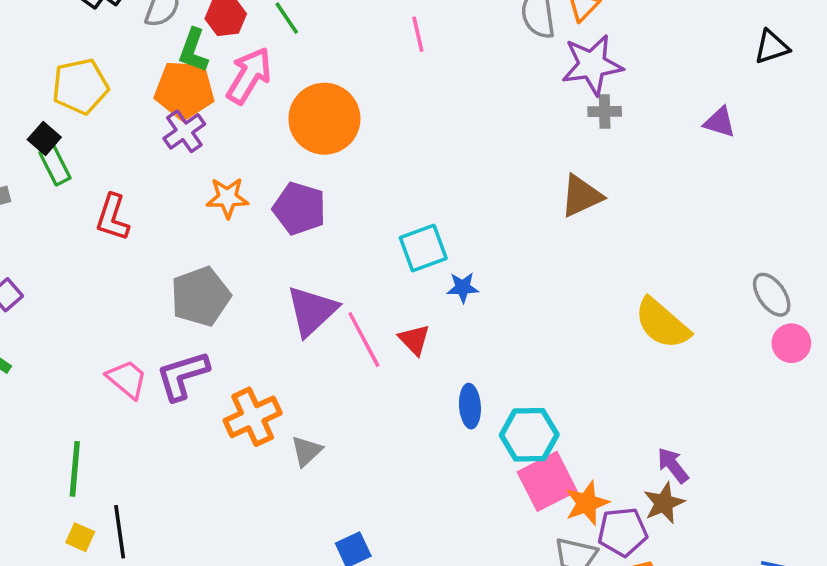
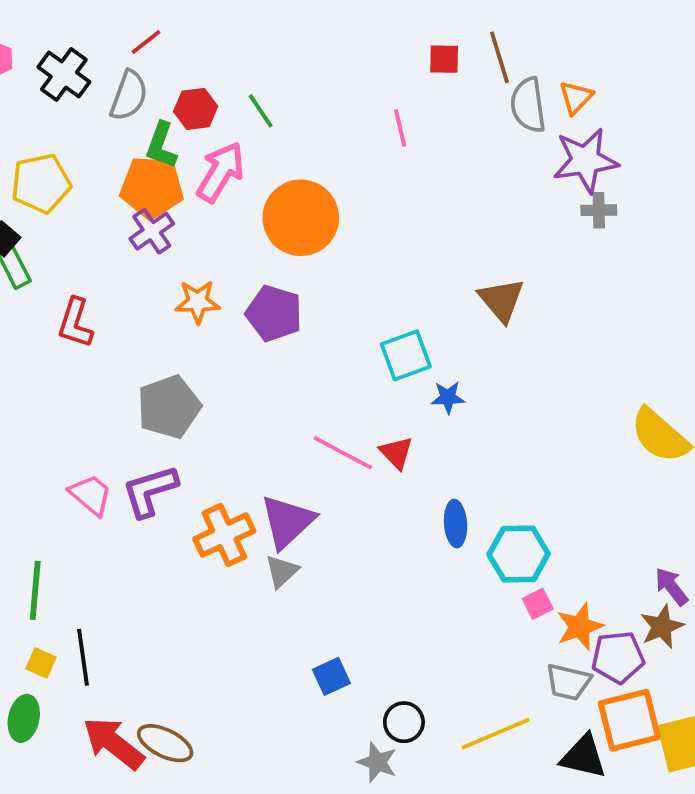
brown triangle: (581, 196) -> (501, 300), moved, turned -45
purple triangle: (312, 311) -> (287, 522), moved
pink line: (364, 340) -> (343, 453), turned -34
pink square: (547, 481) -> (538, 604), size x0.5

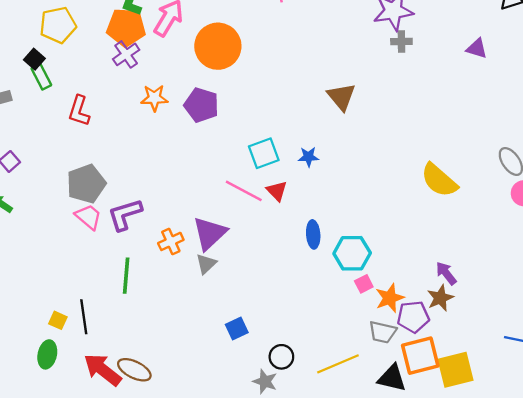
cyan square: (406, 355) -> (264, 153), moved
gray pentagon: (169, 407) -> (86, 184), moved
orange cross: (224, 535) -> (171, 241), size x0.7
green line: (35, 590) -> (126, 276), moved

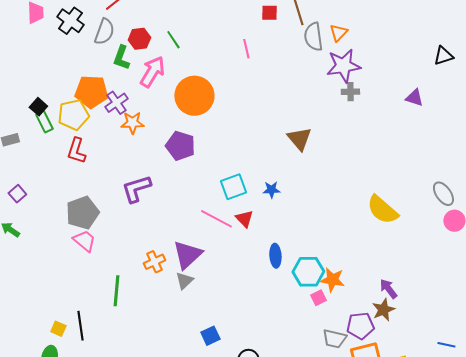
yellow pentagon: (58, 25) -> (73, 115), moved
orange pentagon: (126, 27) -> (91, 92), moved
orange star: (154, 98) -> (132, 123), moved
purple L-shape: (125, 214) -> (136, 189), moved
orange star: (390, 298) -> (332, 280), moved, turned 30

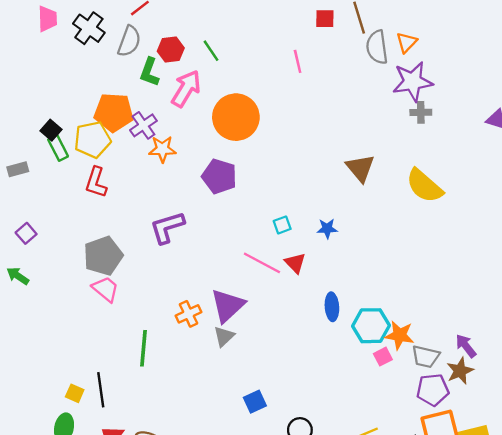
cyan square: (233, 187) -> (282, 225), size x0.6
yellow semicircle: (382, 210) -> (424, 186), moved
gray trapezoid: (334, 339) -> (426, 357), moved

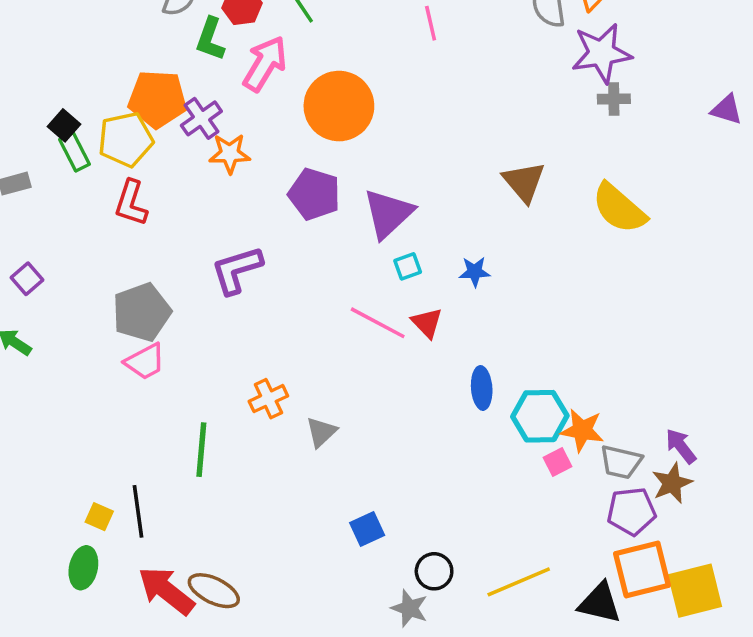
pink trapezoid: (106, 289) -> (145, 362), turned 112
purple triangle: (228, 306) -> (388, 214), moved

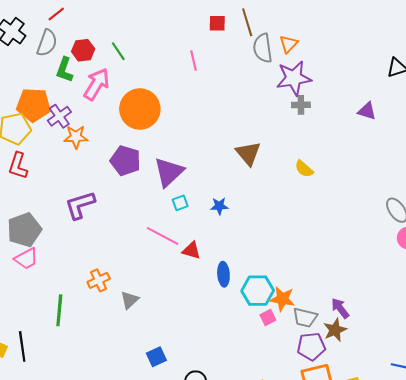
yellow semicircle: (619, 208) -> (304, 169), size x0.6
red triangle: (427, 323) -> (191, 250), moved, turned -30

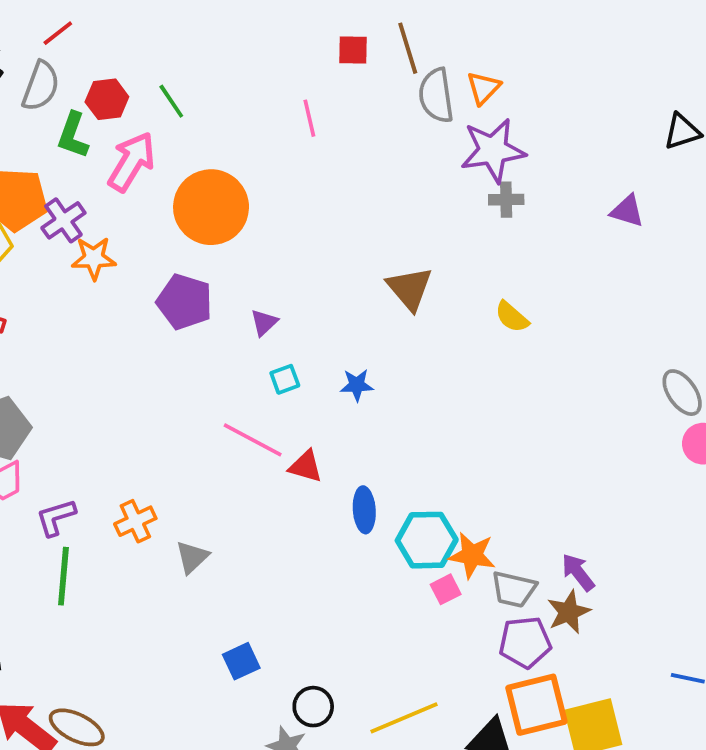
purple triangle: (169, 172) -> (264, 323), size x0.5
purple L-shape: (80, 205) -> (56, 517), moved, size x0.7

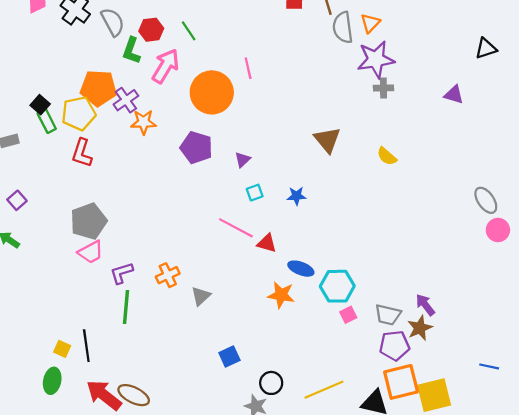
gray semicircle: (41, 86) -> (113, 22), turned -48
pink line: (309, 118) -> (248, 68), moved
blue ellipse: (364, 510) -> (301, 269), turned -65
orange star: (472, 555) -> (281, 295), moved

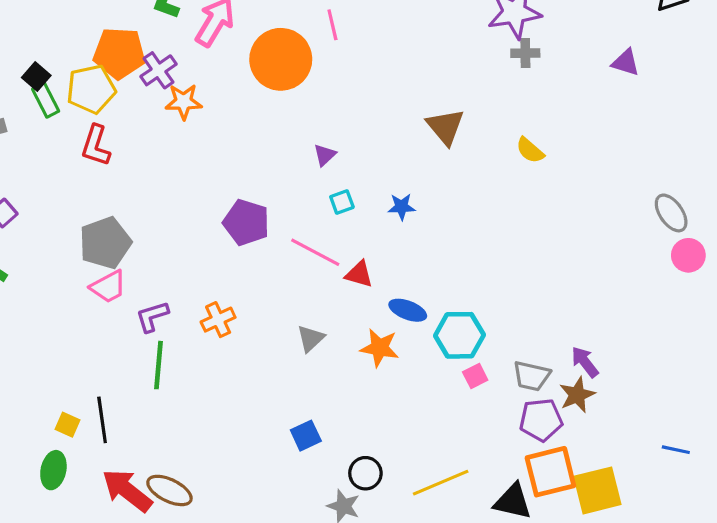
purple pentagon: (196, 147) -> (246, 222), moved
gray triangle: (201, 296) -> (311, 338), moved

